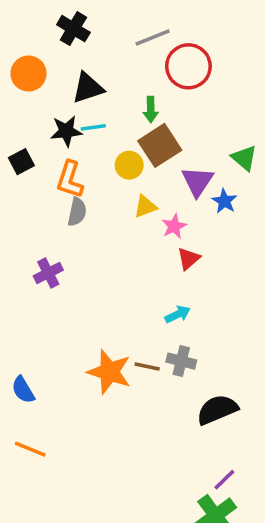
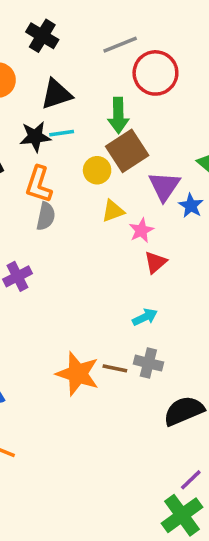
green arrow: (151, 109) -> (118, 115), size x1.4

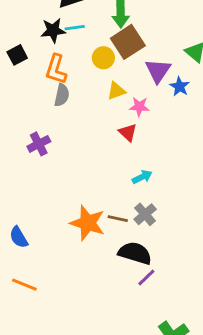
pink star: (141, 230) -> (139, 107), turned 30
red triangle: (155, 262) -> (128, 132), moved, turned -36
gray cross: (148, 363) -> (145, 214), turned 35
black semicircle: (184, 411) -> (135, 253), moved, turned 40
purple line: (191, 480) -> (146, 277), moved

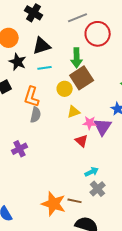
black star: (53, 30) -> (18, 62), moved, turned 30
purple triangle: (158, 71) -> (103, 127), moved
gray cross: (145, 214) -> (98, 189), moved

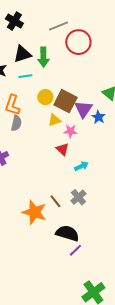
green arrow: (77, 58) -> (43, 57), moved
brown square: (82, 78) -> (65, 101), moved, turned -30
purple triangle: (103, 127) -> (83, 109), moved
cyan arrow: (92, 172) -> (81, 166), moved
brown line: (75, 201) -> (55, 201), moved, turned 40

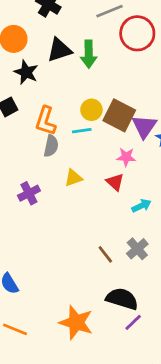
cyan line: (25, 76) -> (82, 131), moved
yellow triangle: (54, 120) -> (73, 178), moved
orange star: (34, 212) -> (76, 322), moved

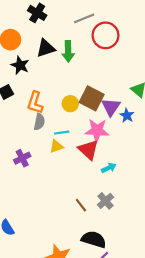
yellow circle: (91, 110) -> (70, 104), moved
cyan line: (82, 131) -> (62, 133), moved
pink star: (126, 157) -> (97, 130), size x1.6
red triangle: (115, 182) -> (88, 150), size x1.5

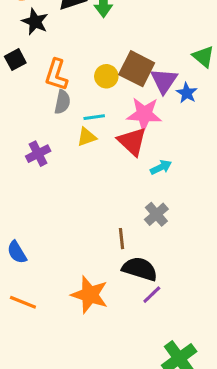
brown line: (81, 205) -> (121, 239), moved, turned 32

